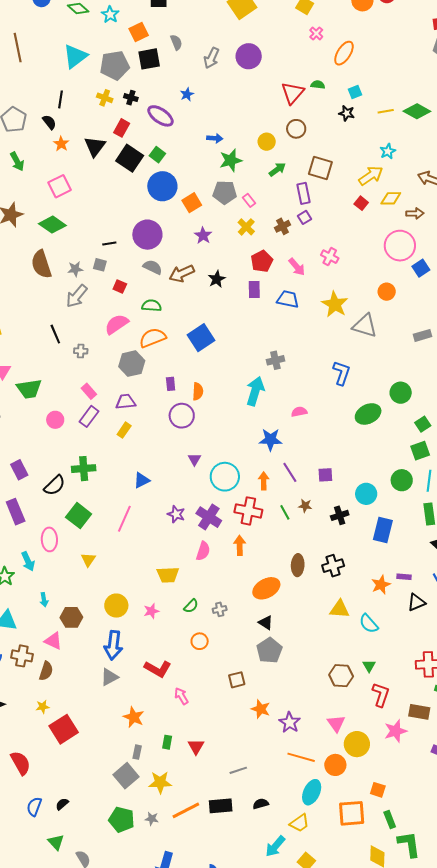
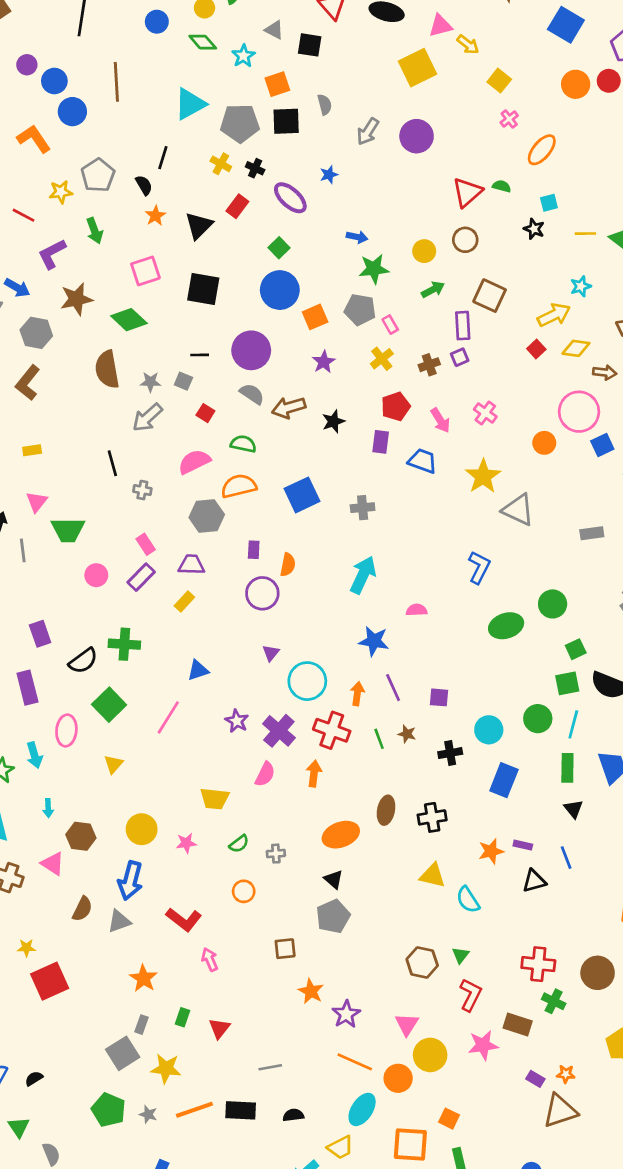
black square: (130, 158) -> (203, 289), moved, turned -32
orange circle: (387, 292) -> (544, 443), moved
gray cross: (275, 360) -> (363, 508), moved
brown semicircle: (46, 671) -> (82, 909), moved

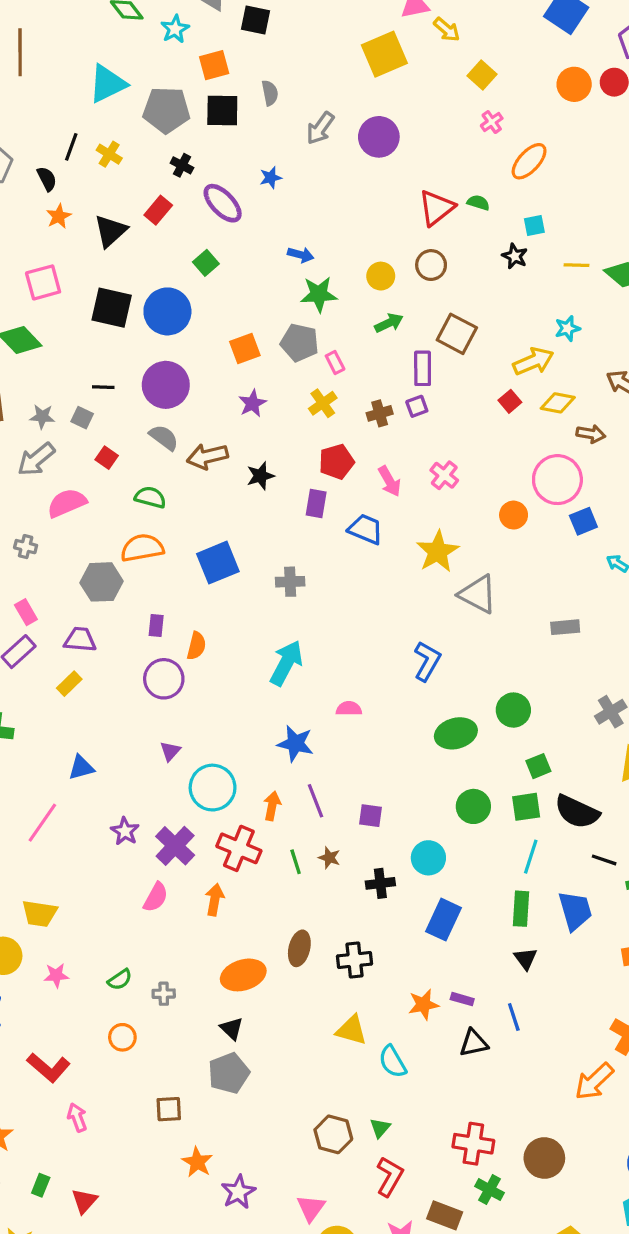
yellow cross: (221, 164) -> (109, 154), moved
blue circle: (280, 290) -> (167, 311), moved
pink semicircle: (194, 462) -> (67, 503), moved
green circle: (538, 719) -> (473, 806), moved
yellow trapezoid: (215, 799) -> (40, 913), moved

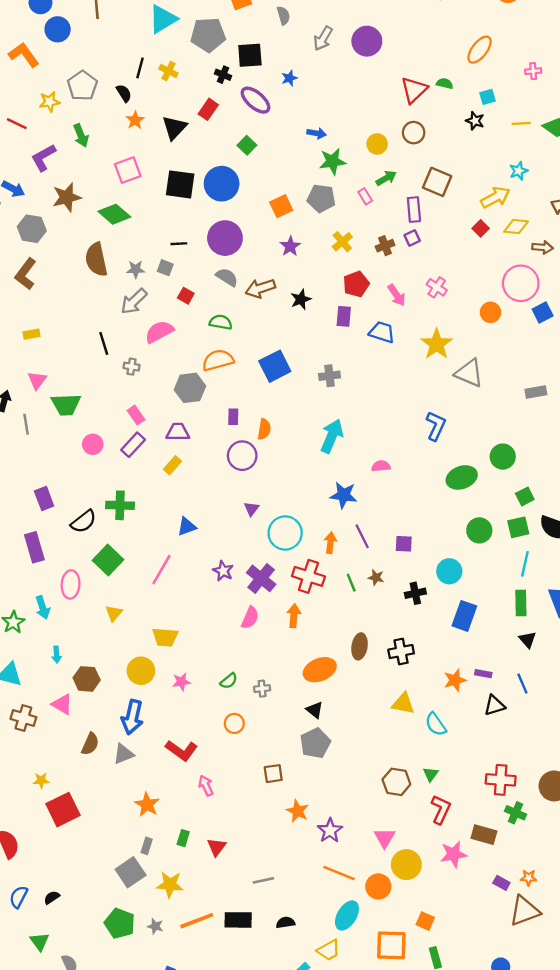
black square: (222, 110) -> (250, 55), moved
pink cross: (492, 122) -> (533, 71), moved, turned 35
pink rectangle: (335, 363) -> (365, 196), moved

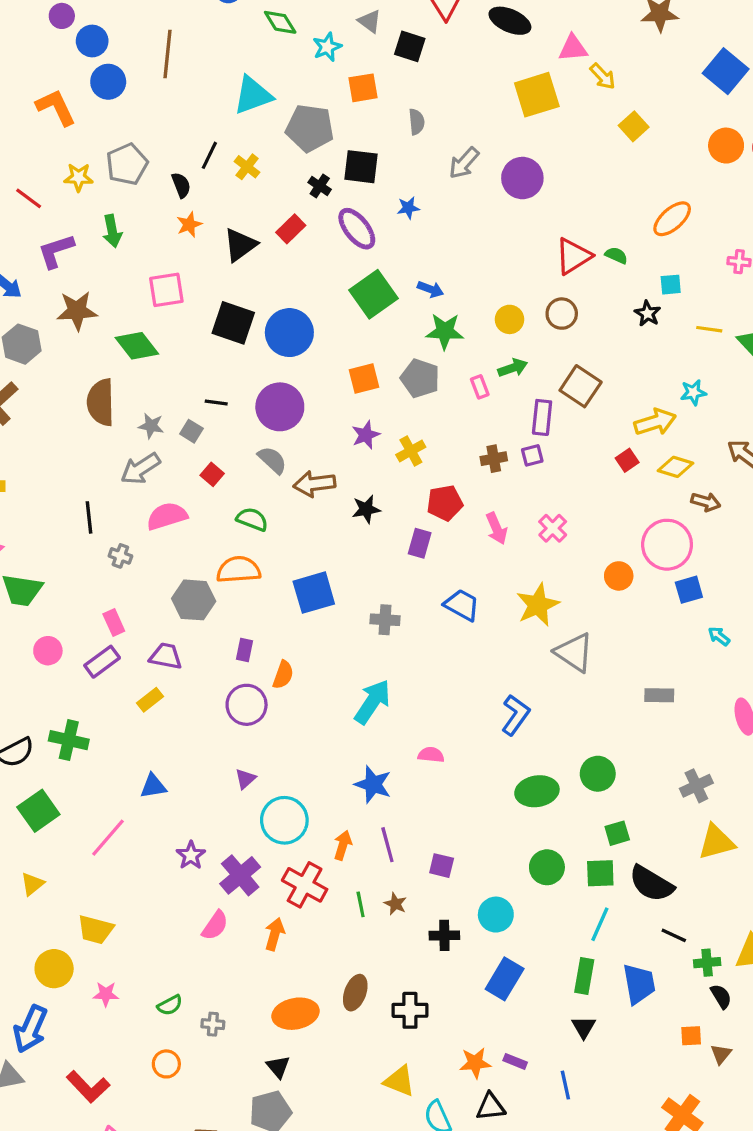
green square: (247, 145) -> (374, 294), moved, size x1.8
yellow cross: (342, 242) -> (411, 451), moved
blue trapezoid: (382, 332) -> (462, 605), moved
black triangle: (494, 705) -> (491, 1107), moved

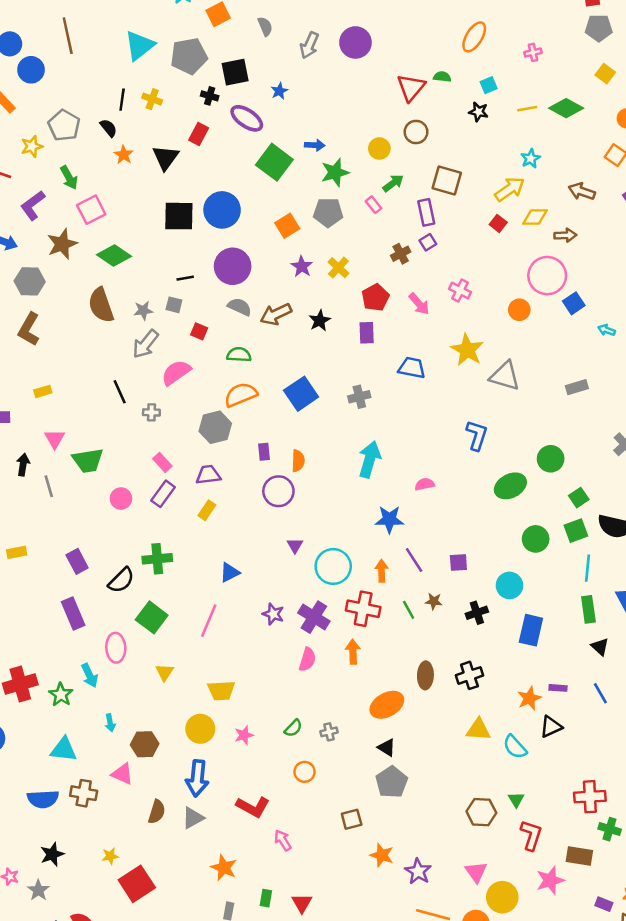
pink square: (166, 290) -> (91, 210), moved

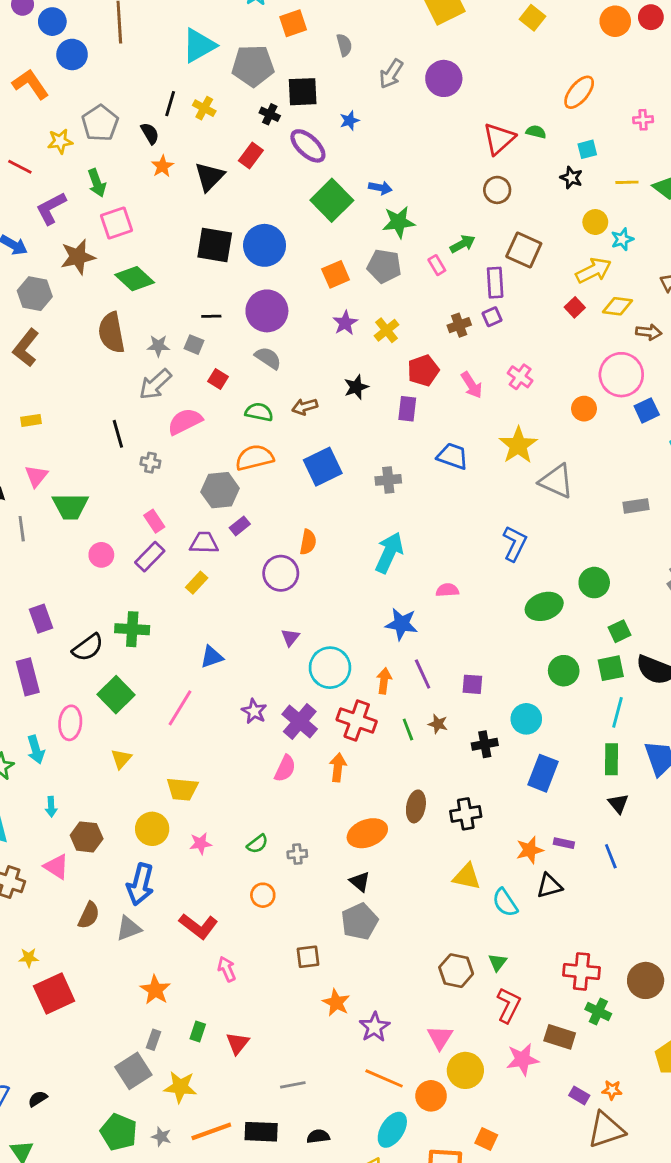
yellow circle: (379, 149) -> (595, 222), moved
brown arrow: (276, 314) -> (305, 407), moved, size x0.7
purple rectangle: (264, 452) -> (240, 526), moved, turned 49

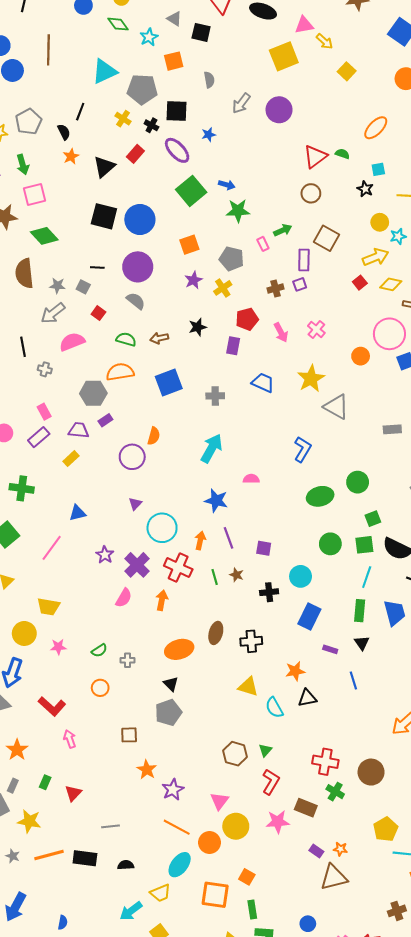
yellow cross: (204, 108) -> (123, 119), moved
gray pentagon: (384, 266) -> (232, 259), moved
purple rectangle: (564, 843) -> (330, 649), moved

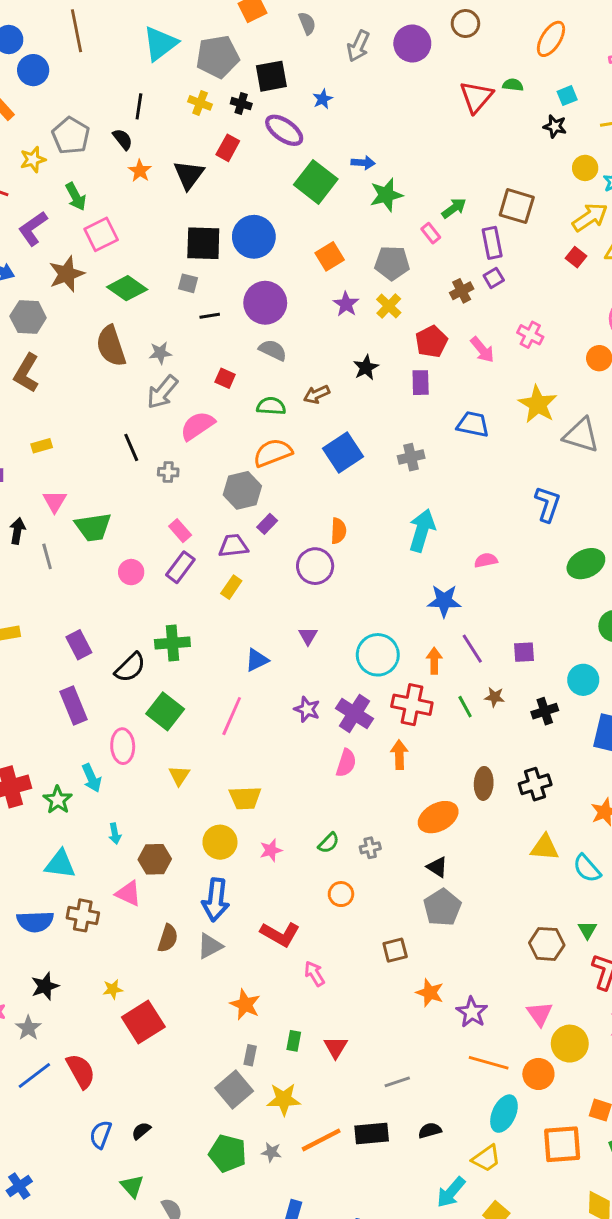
brown circle: (311, 193) -> (465, 24), moved
gray square: (83, 287) -> (188, 283), moved
purple triangle: (135, 504) -> (308, 636), moved

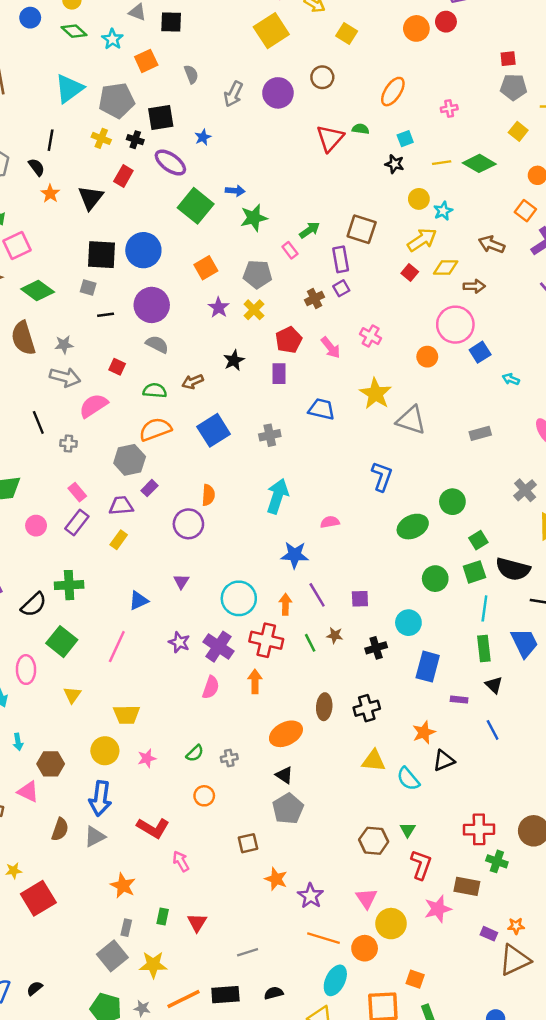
gray arrow: (162, 392) -> (65, 377), turned -116

